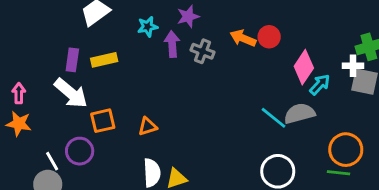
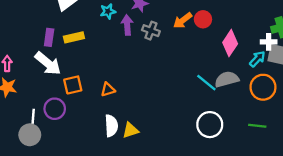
orange arrow: (243, 38) -> (183, 20), turned -60
cyan arrow: (320, 84) -> (257, 59), moved
orange circle: (346, 150) -> (263, 87), moved
white line: (52, 161) -> (33, 117), turned 35

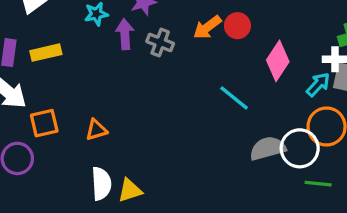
gray semicircle: (227, 79) -> (268, 148), moved
cyan line: (206, 83) -> (234, 98), moved
white circle: (210, 125) -> (300, 148), moved

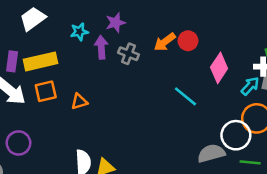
yellow rectangle: (46, 53) -> (40, 61), size x1.4
orange square: (44, 123) -> (46, 91), moved
orange triangle: (96, 130) -> (79, 102), moved
gray semicircle: (268, 148) -> (211, 153), moved

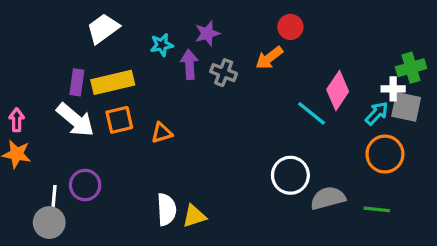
red circle: (188, 41) -> (290, 27), moved
cyan line: (185, 96) -> (312, 113), moved
white circle: (236, 135) -> (290, 175), moved

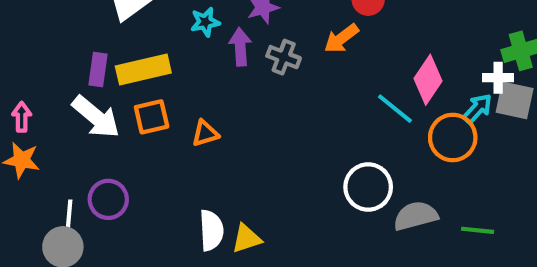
orange circle: (385, 154) -> (453, 138), moved

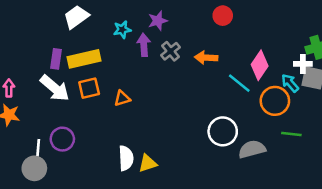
orange arrow: (341, 38) -> (206, 58), moved, turned 40
gray cross: (284, 57) -> (171, 51), turned 30
cyan arrow: (477, 109) -> (290, 83), turned -84
green line: (477, 230) -> (291, 134), moved

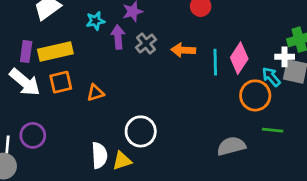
cyan line: (239, 83) -> (215, 62), moved, turned 50
white circle: (223, 131) -> (141, 131), moved

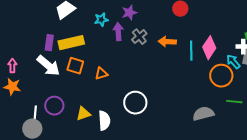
orange square: (61, 82) -> (75, 66), turned 30
yellow triangle: (122, 161) -> (83, 114), moved

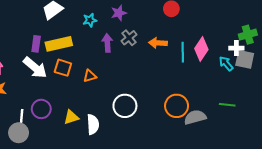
purple arrow: (118, 32) -> (107, 43), moved
orange circle: (221, 76) -> (177, 106), moved

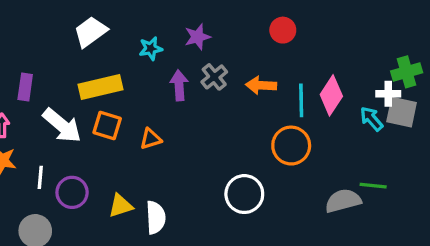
purple rectangle: (36, 44) -> (25, 87), moved
white circle: (125, 106) -> (244, 194), moved
orange circle: (177, 106) -> (291, 146), moved
white line: (22, 116) -> (40, 177), moved
gray semicircle: (195, 117) -> (343, 201), moved

